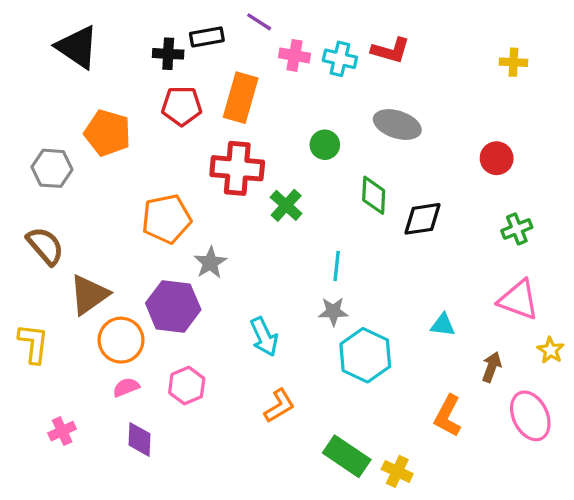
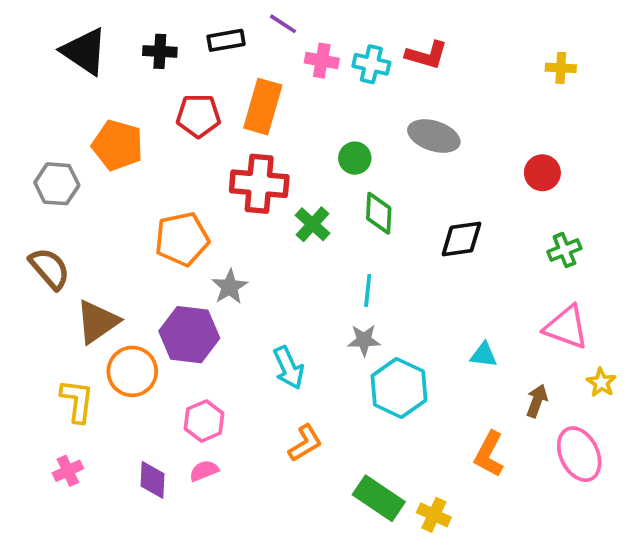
black cross: (168, 54) -> (160, 51), moved
green diamond: (374, 195) -> (379, 213), moved
yellow L-shape: (33, 343) -> (77, 401), moved
pink semicircle: (126, 387) -> (204, 471), moved

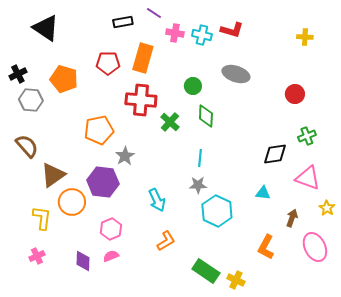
black cross: (160, 51) -> (18, 74), moved, turned -30
black diamond: (461, 239) -> (275, 154), moved

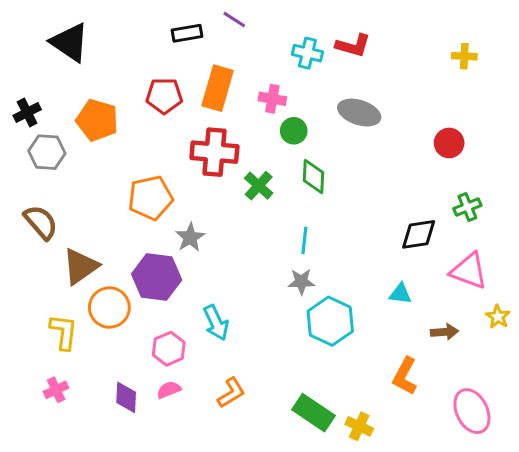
pink cross: (175, 33) -> (272, 99), moved
cyan arrow: (157, 200) -> (216, 323), moved
brown arrow: (292, 218) -> (445, 332), turned 66
orange L-shape: (166, 241) -> (231, 393), moved
pink ellipse: (315, 247) -> (472, 411), moved

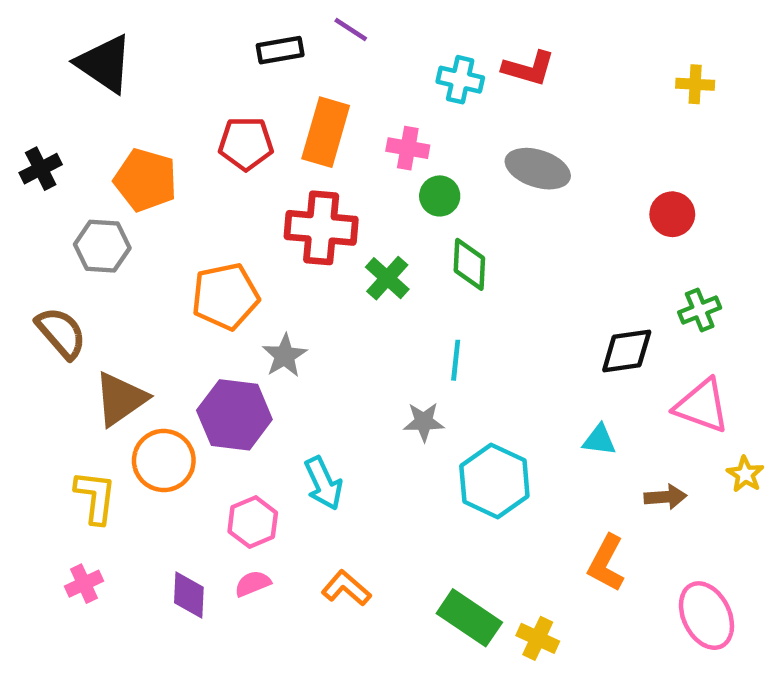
gray hexagon: (47, 152) -> (102, 246), moved
gray star: (301, 282) -> (424, 422), moved
orange L-shape: (231, 393) -> (346, 588), turned -108

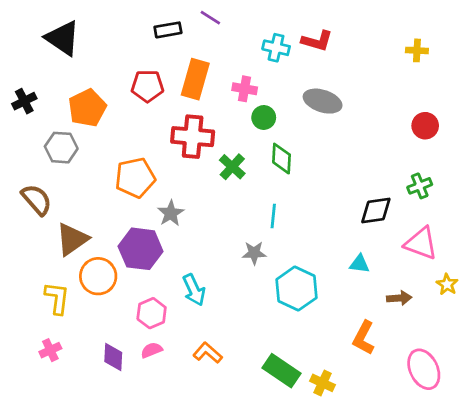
orange pentagon: (146, 180) -> (87, 108), turned 30
red circle: (672, 214) -> (425, 126), moved

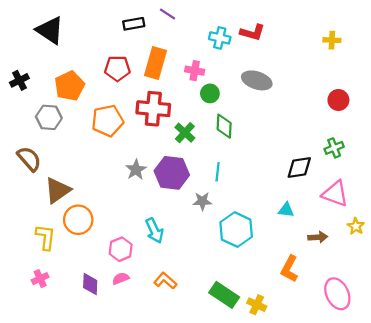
orange pentagon: (135, 178) -> (108, 121), moved
purple hexagon: (141, 249) -> (172, 173), moved

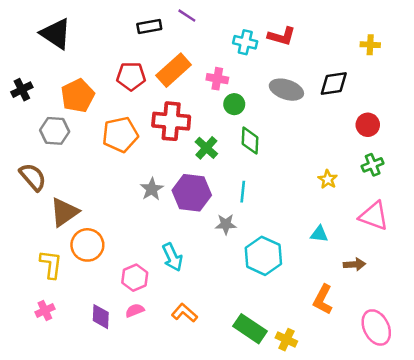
orange rectangle: (156, 63) -> (174, 70), turned 32
red circle: (338, 100) -> (368, 125), moved
black diamond: (299, 167) -> (334, 84), moved
yellow star: (356, 226) -> (328, 179), moved

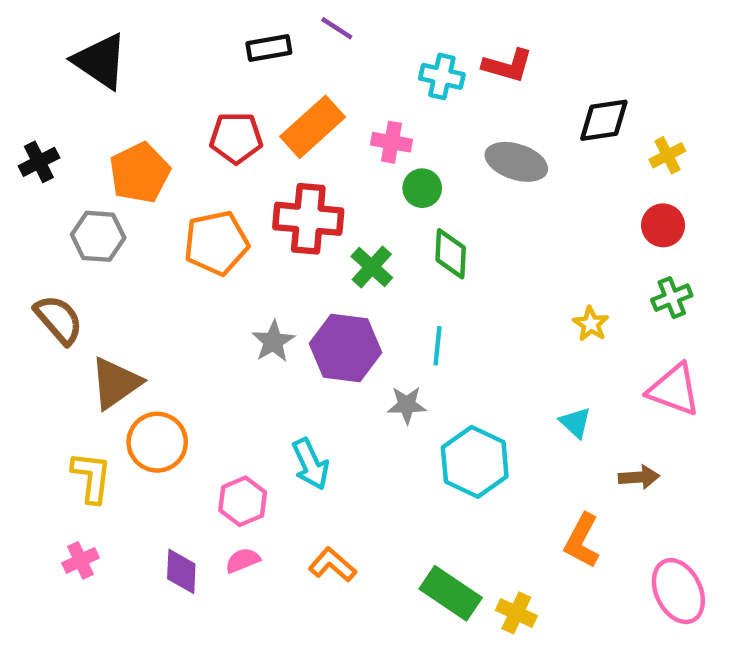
yellow cross: (370, 45) -> (667, 155), moved, turned -30
black diamond: (334, 84) -> (604, 120), moved
cyan triangle: (319, 234) -> (575, 422), turned 36

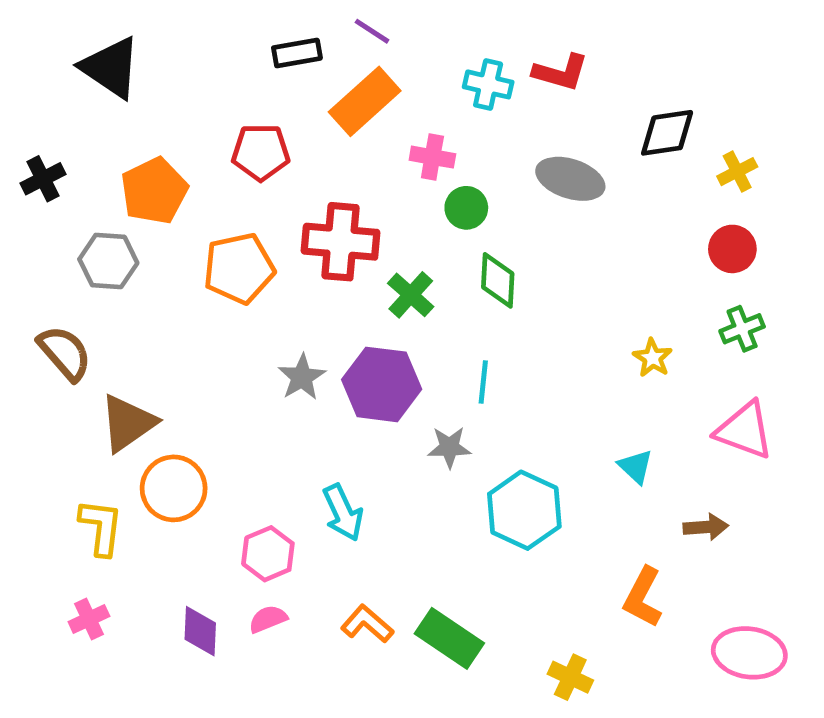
orange rectangle: (313, 127) -> (365, 101), moved
pink ellipse: (678, 591) -> (749, 653), turned -56
green rectangle: (451, 593) -> (449, 638), moved

